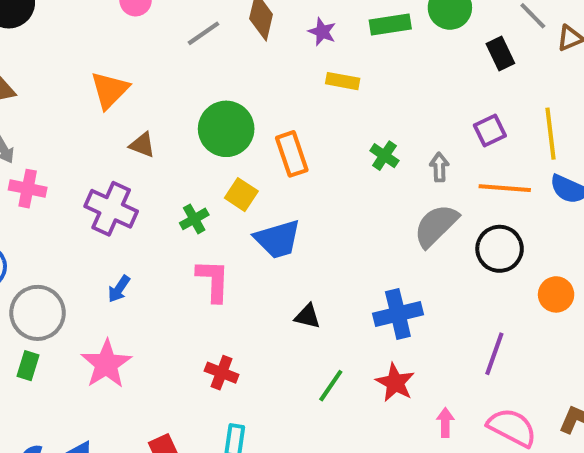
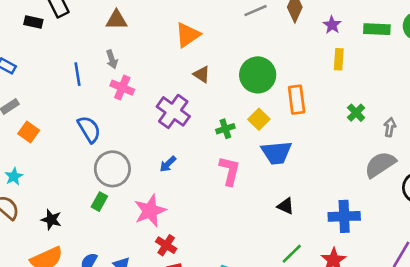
yellow rectangle: (343, 81) -> (339, 59), turned 72
red cross: (222, 373) -> (166, 245), moved

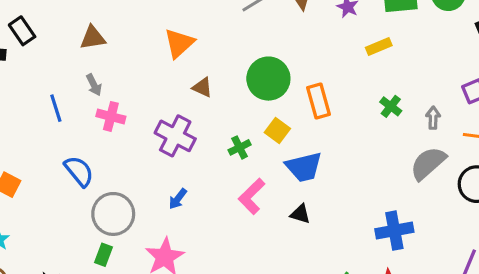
yellow rectangle: (339, 59) -> (379, 47), moved, turned 72
pink L-shape: (230, 171) -> (252, 196), turned -140
black triangle: (286, 206) -> (300, 214), moved

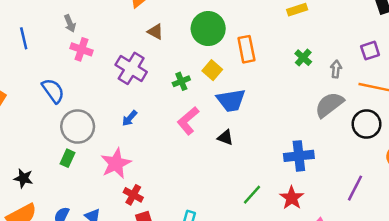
blue line: (56, 108) -> (24, 38), moved

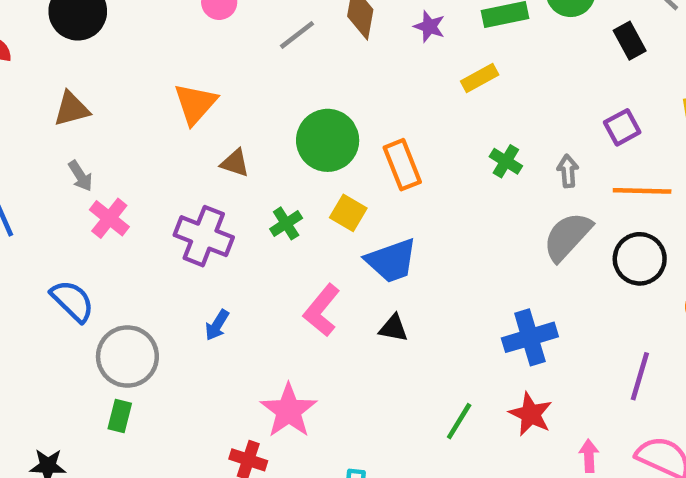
pink cross: (81, 49) -> (109, 218), turned 30
green cross: (181, 81) -> (286, 223), moved
pink star: (116, 163) -> (289, 411), moved

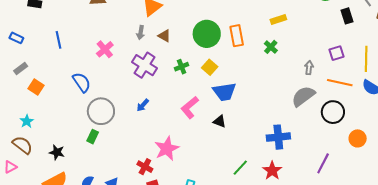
green cross: (506, 161) -> (271, 47), moved
orange rectangle: (402, 165) -> (237, 36), moved
gray arrow: (80, 176) -> (141, 33), moved, turned 32

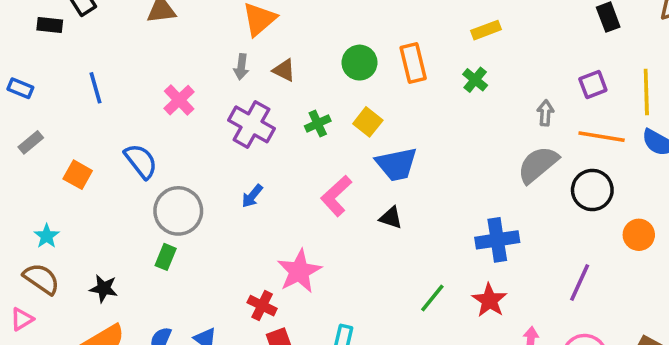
green circle: (207, 34) -> (360, 63), size x0.7
orange square: (36, 87) -> (78, 175), moved

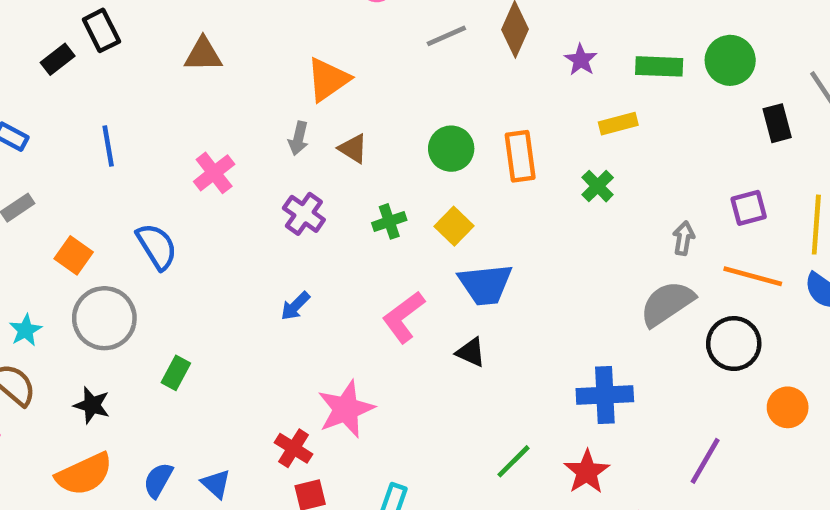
black rectangle: (50, 25) -> (58, 59), turned -50
purple cross: (251, 124) -> (304, 214), size x0.7
gray circle: (178, 211) -> (104, 318), moved

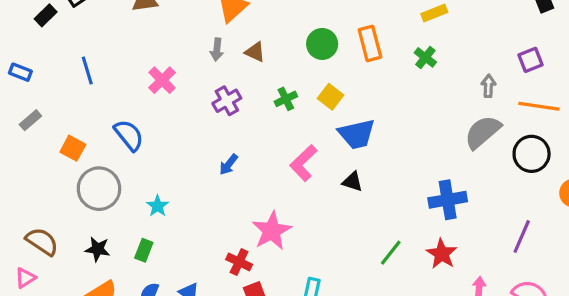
purple cross: (304, 214) -> (227, 101), turned 32
cyan star: (26, 330) -> (158, 206), moved
green rectangle: (176, 373) -> (144, 250), moved

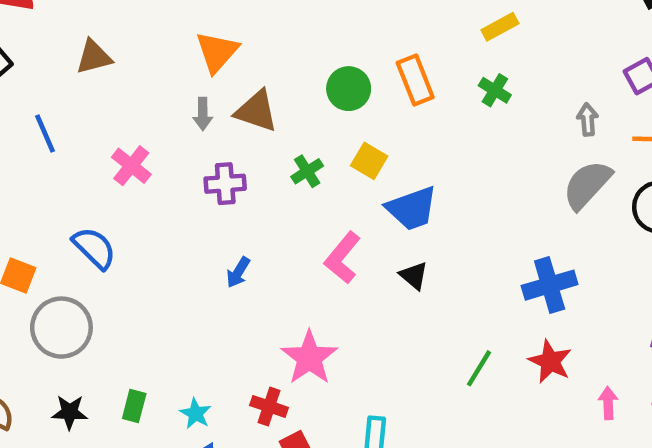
brown triangle: (255, 52) -> (256, 111), size x1.5
blue line: (87, 70) -> (45, 134), moved
purple cross: (227, 101) -> (225, 184), turned 32
black triangle: (352, 182) -> (414, 276), turned 30
cyan star: (158, 206) -> (196, 414), moved

